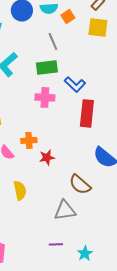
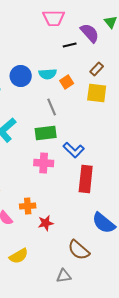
yellow semicircle: (20, 190) -> (19, 256), turned 72
gray triangle: (65, 210) -> (64, 276), size x0.7

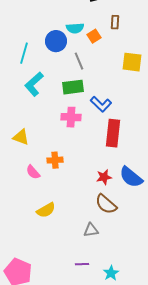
brown rectangle: (97, 69) -> (115, 22), moved, turned -40
blue circle: (21, 76) -> (56, 41), moved
yellow square: (97, 93) -> (132, 62), moved
red star: (46, 223) -> (104, 177), moved

